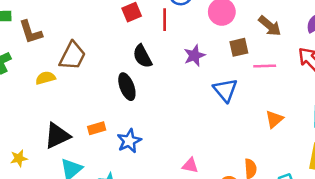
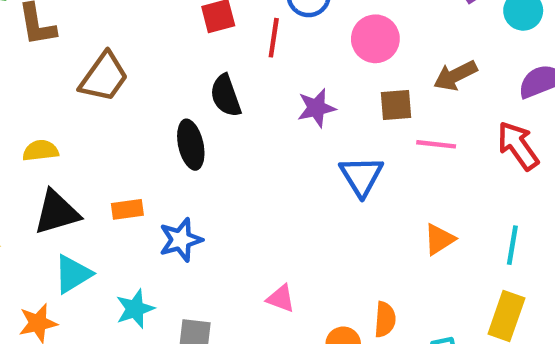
brown arrow: (270, 26) -> (455, 76), turned 105
yellow semicircle: (45, 78) -> (41, 151), moved

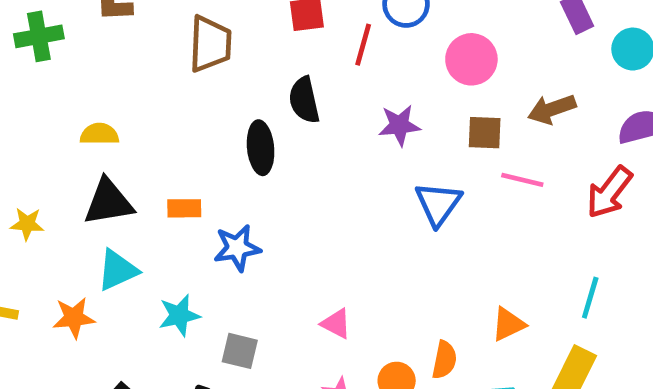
brown trapezoid: (104, 77) -> (210, 44), moved, turned -40
red arrow: (518, 146) -> (609, 192), turned -114
orange triangle: (439, 239) -> (508, 324), moved

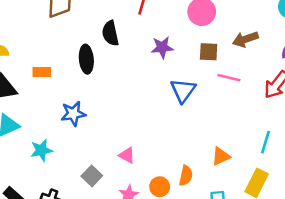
orange rectangle: (184, 208) -> (42, 72), moved
gray square: (240, 351) -> (92, 176), moved, turned 30

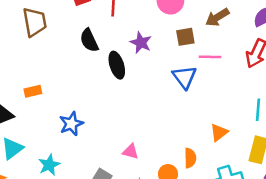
purple star: (162, 47) -> (141, 43), turned -30
black ellipse: (86, 59) -> (117, 65), moved
blue triangle: (183, 90) -> (184, 77), moved

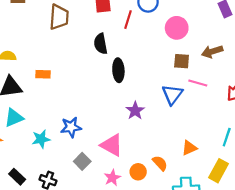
purple star: (141, 43) -> (135, 111), moved
blue star: (71, 124) -> (71, 127), moved
pink triangle: (131, 152) -> (112, 145), size x1.6
orange semicircle: (190, 158) -> (160, 163), turned -56

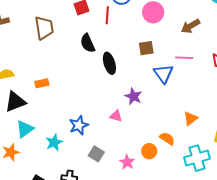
brown square: (182, 61) -> (146, 48), moved
pink triangle: (112, 145) -> (116, 116), moved, size x0.6

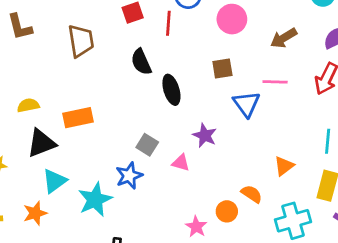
orange rectangle: (42, 83) -> (78, 118), size x1.5
cyan star: (54, 142) -> (95, 200), size x1.4
gray square: (96, 154) -> (147, 145), moved

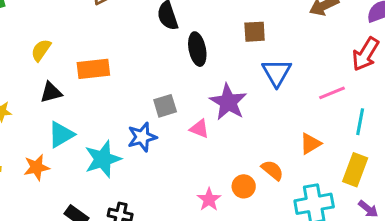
pink line: (275, 82) -> (332, 93), moved, turned -30
yellow semicircle: (28, 105) -> (41, 50), turned -50
purple star: (205, 135) -> (228, 102), size x1.4
black triangle: (41, 143) -> (51, 92), size x0.7
gray square: (147, 145) -> (165, 106), turned 35

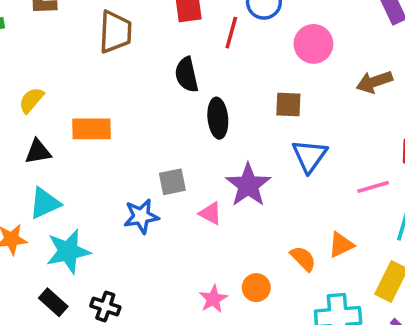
cyan star: (103, 159) -> (68, 251), moved
orange semicircle: (272, 170) -> (303, 259), moved

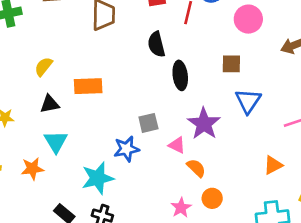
cyan triangle: (45, 203) -> (56, 142), turned -35
cyan star: (68, 251) -> (98, 178), moved
orange semicircle: (303, 259) -> (196, 168), moved

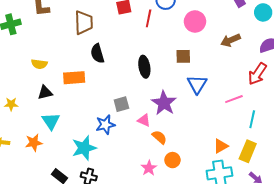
black semicircle: (156, 44) -> (97, 53), moved
yellow semicircle: (44, 67) -> (39, 64), turned -119
orange triangle: (273, 165) -> (221, 146), moved

